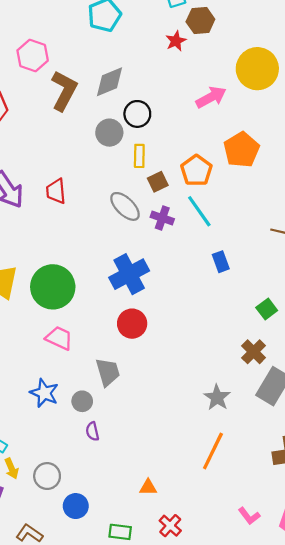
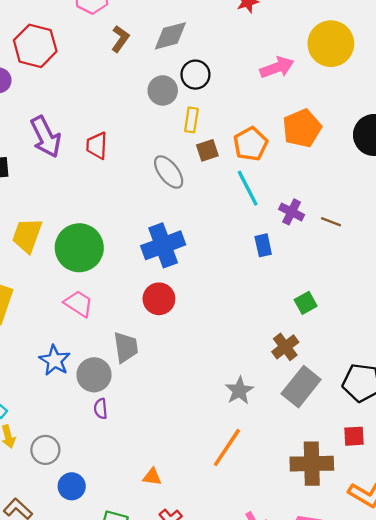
brown L-shape: (64, 91) -> (120, 39), size x0.6
purple cross: (162, 218) -> (292, 212), moved
gray circle: (82, 401) -> (94, 375), size x1.5

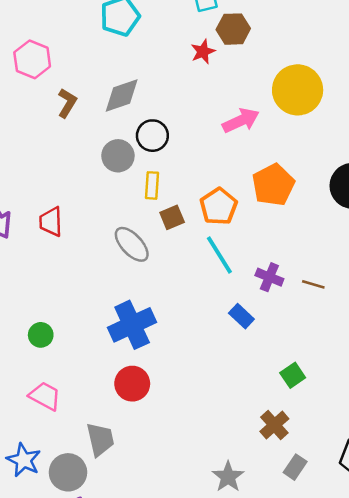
blue rectangle: (263, 245) -> (241, 316), turned -30
green circle: (79, 248) -> (41, 335), size x0.5
gray rectangle: (301, 387) -> (295, 467), size x0.6

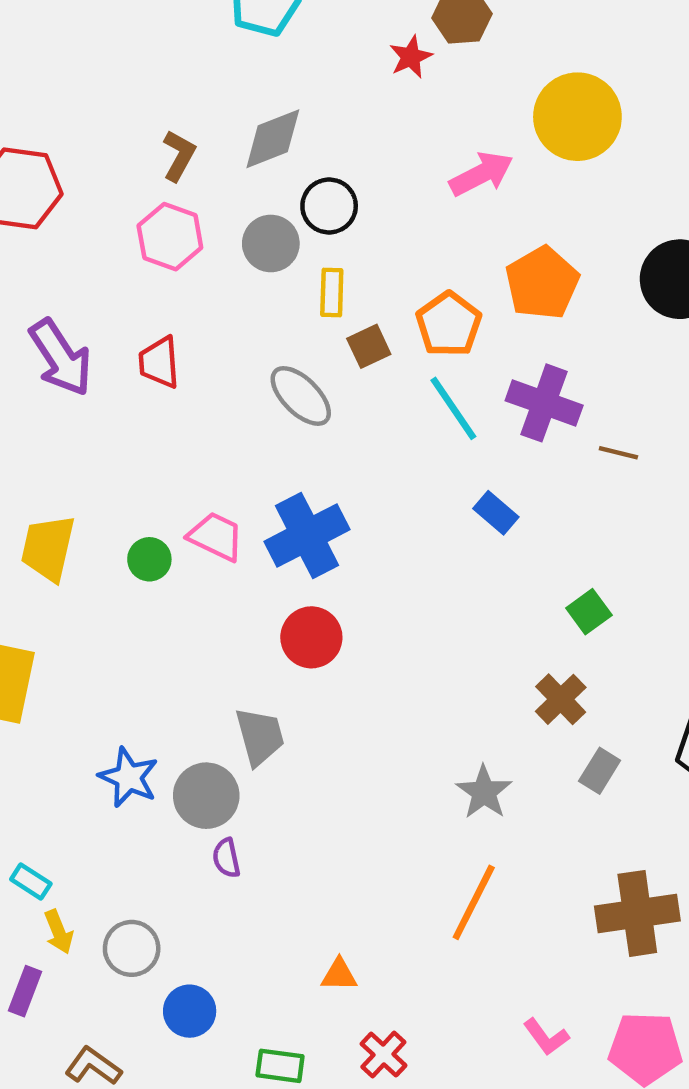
pink hexagon: (32, 59) -> (170, 237), moved
purple cross: (269, 277) -> (544, 403), moved, size x1.5
pink trapezoid: (45, 396) -> (216, 536), moved

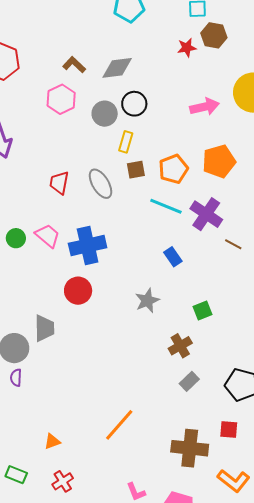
brown L-shape: (179, 156) -> (74, 65), turned -90
red trapezoid: (159, 362) -> (59, 183), moved
cyan line: (453, 408) -> (166, 206), turned -48
gray star: (484, 792) -> (147, 301), moved
orange triangle: (339, 975) -> (52, 441), turned -36

